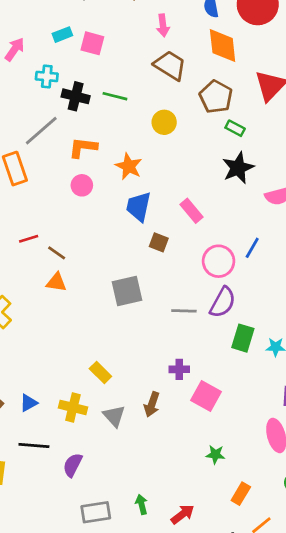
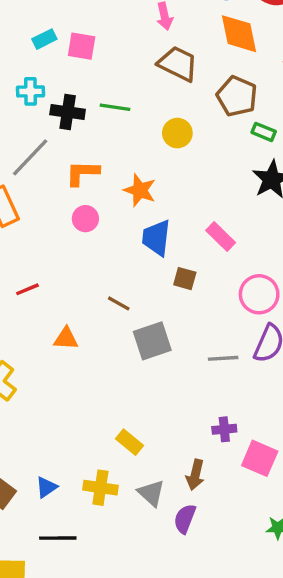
brown line: (57, 253) -> (119, 303), moved
purple semicircle: (73, 465) -> (185, 519), moved

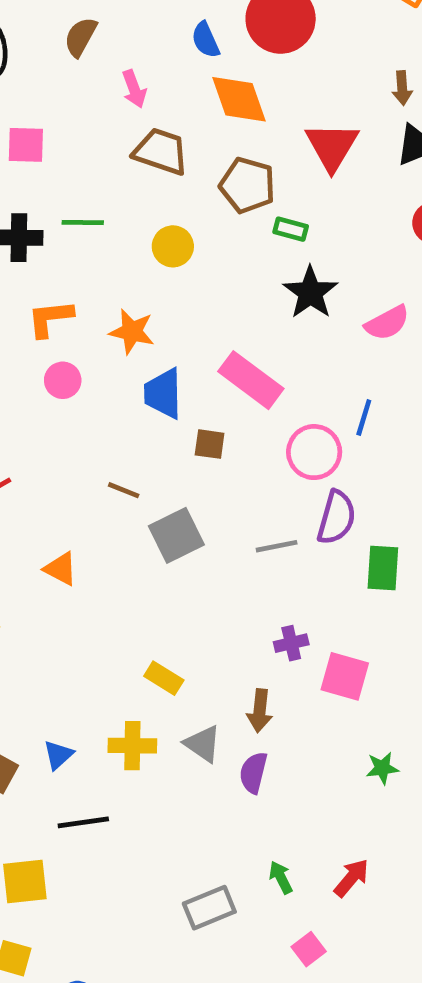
pink rectangle: (221, 237) -> (251, 380), size x1.5
orange triangle: (66, 339) -> (61, 569), moved, turned 32

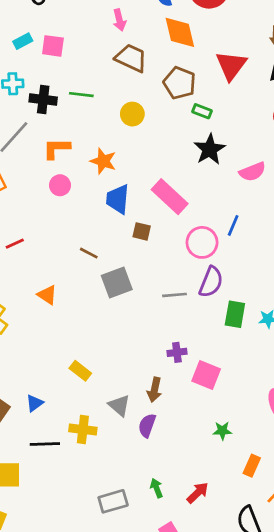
yellow rectangle: (164, 678) -> (80, 371), moved
yellow cross: (132, 746) -> (83, 430), moved

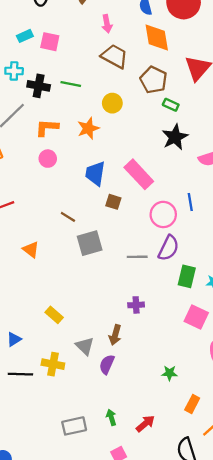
orange star: (103, 161) -> (88, 128), moved, turned 30
blue line: (233, 225) -> (190, 202), turned -36
pink square: (206, 375) -> (196, 317), moved

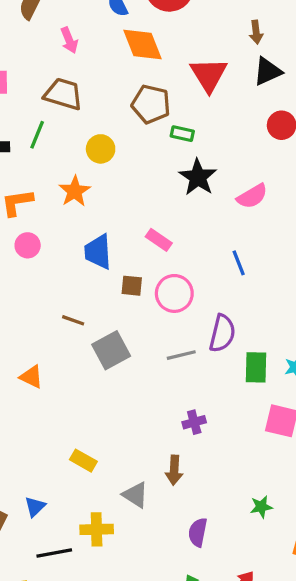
brown trapezoid: (115, 56) -> (63, 94), moved
green line: (71, 84) -> (37, 135), turned -66
pink rectangle: (139, 174) -> (159, 240), size x0.6
pink circle: (163, 214) -> (174, 293), moved
purple semicircle: (107, 364) -> (198, 532), moved

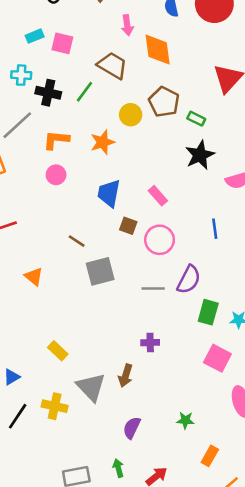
orange diamond: (143, 44) -> (158, 50), moved
brown pentagon: (151, 104) -> (164, 102), moved
gray triangle: (135, 495) -> (91, 387), size x1.4
black line: (54, 553) -> (18, 416), turned -60

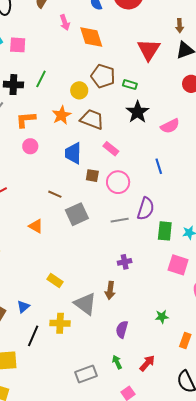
brown trapezoid: (112, 65) -> (92, 119), moved
orange triangle: (34, 276) -> (36, 226), moved

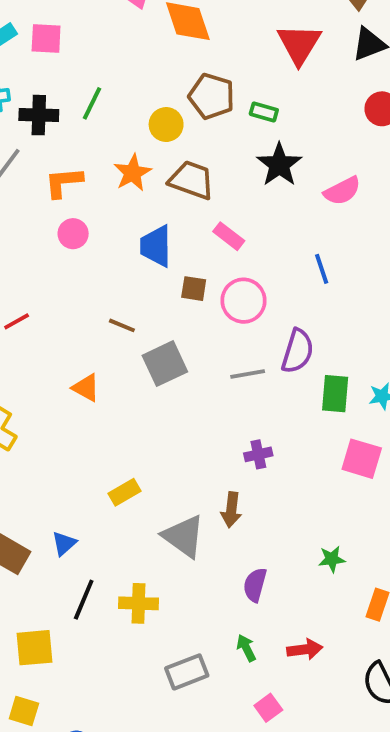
yellow rectangle: (55, 281) -> (124, 492), turned -63
yellow cross: (60, 323) -> (138, 603), moved
red arrow: (147, 363) -> (305, 649), turned 42

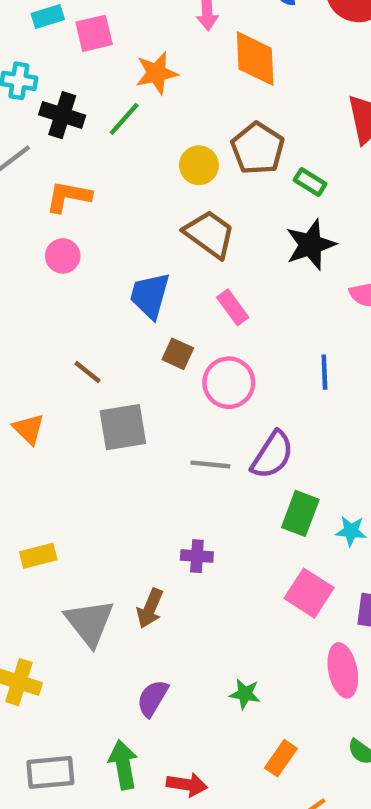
pink square: (46, 38) -> (94, 33), turned -32
orange star: (133, 173) -> (157, 73), moved
green arrow: (246, 648) -> (123, 765), size x1.5

